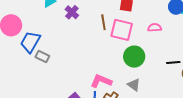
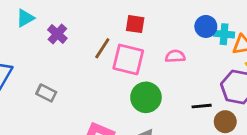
brown line: (103, 22) -> (102, 48), turned 42
gray rectangle: (42, 56) -> (46, 93), moved

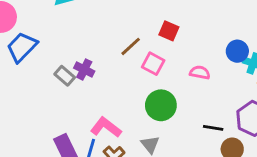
purple cross: (57, 34) -> (84, 70), moved, turned -30
pink square: (128, 59) -> (153, 64), size x0.7

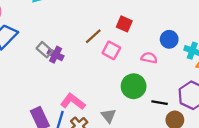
blue circle: (237, 51) -> (169, 39), moved
gray rectangle: (65, 76) -> (44, 50), moved
green circle: (161, 105) -> (134, 86), moved

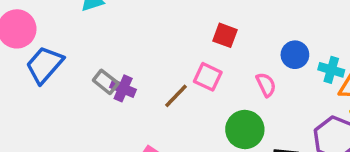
brown line: (93, 36) -> (176, 96), moved
pink semicircle: (149, 58) -> (266, 85), turned 56

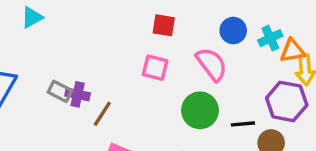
cyan cross: (331, 70) -> (270, 38), turned -30
pink semicircle: (266, 85) -> (212, 64), size x1.5
brown line: (176, 96) -> (102, 114), moved

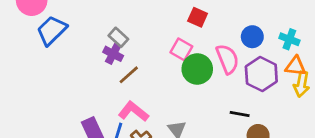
cyan cross: (270, 38) -> (289, 39), moved, turned 30
gray rectangle: (60, 91) -> (118, 37), moved
purple hexagon: (287, 101) -> (261, 74), moved
green circle: (200, 110) -> (197, 69), moved

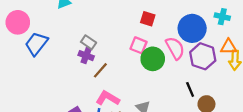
blue circle: (252, 37) -> (192, 28), size x1.6
cyan cross: (289, 39) -> (222, 17), moved
black line: (240, 114) -> (190, 89), turned 64

